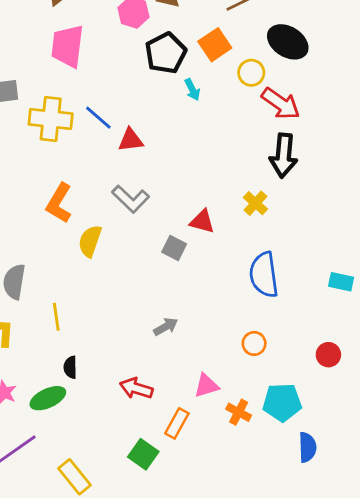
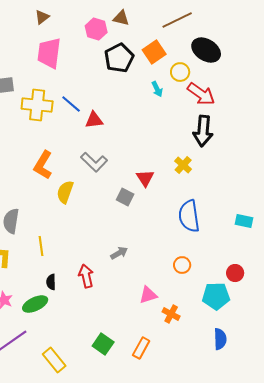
cyan arrow: (192, 90) -> (157, 89), moved
red triangle: (202, 221) -> (145, 178), turned 42
red arrow: (136, 388) -> (86, 276), moved, turned 60
cyan pentagon: (282, 402) -> (216, 296), moved
orange rectangle: (177, 423) -> (141, 348), moved

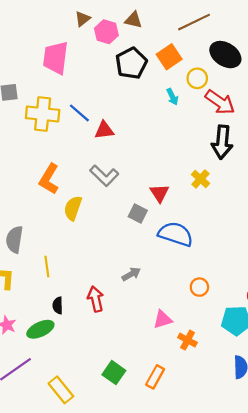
brown triangle: (42, 17) -> (83, 19), moved
blue semicircle: (189, 216) -> (176, 234), moved, turned 116

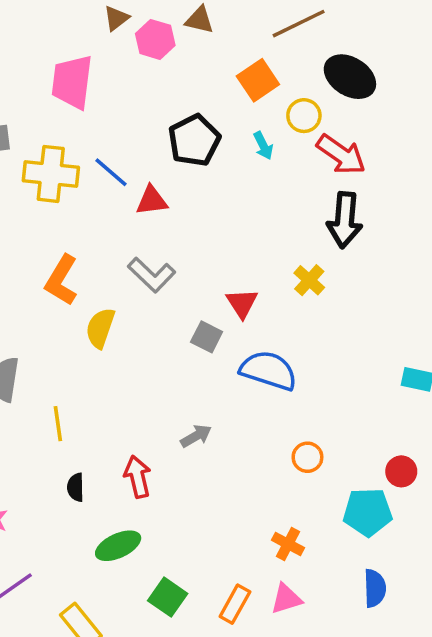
black pentagon: (131, 63) -> (194, 140), moved
pink triangle: (163, 320) -> (286, 599), moved
green ellipse: (40, 329) -> (118, 546), moved

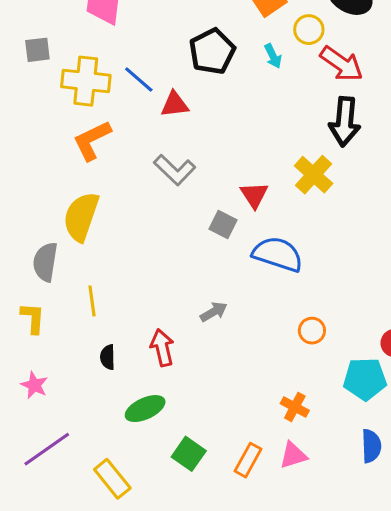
orange L-shape: (61, 280) -> (92, 140), moved, turned 33
yellow cross: (309, 280) -> (314, 175), size x1.4
yellow semicircle: (100, 328) -> (81, 217), moved, size x1.4

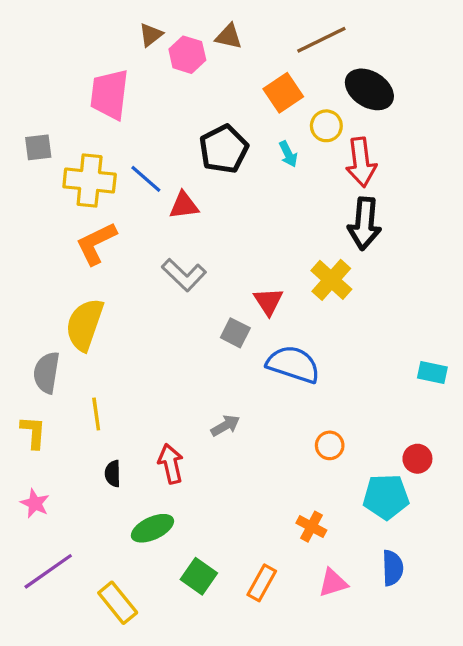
red arrow: (342, 64) -> (361, 162), turned 48
pink triangle: (293, 455) -> (333, 583), moved

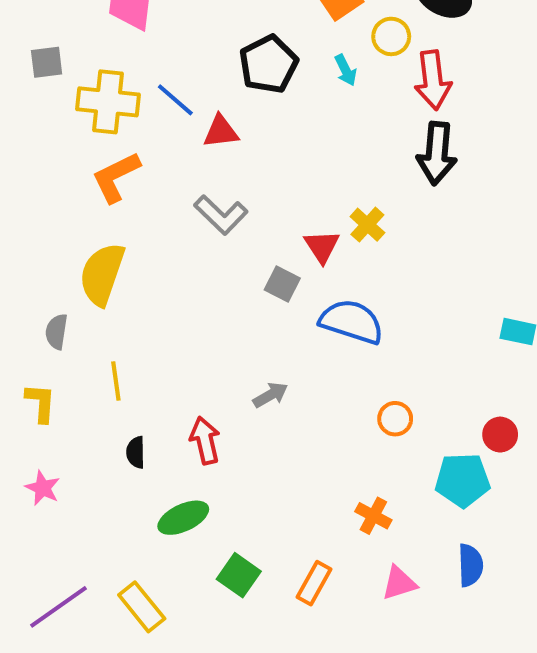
yellow cross: (331, 280) -> (367, 225), moved, size x0.7
gray semicircle: (47, 373) -> (56, 332), size x0.7
purple line: (48, 571) -> (58, 607), moved

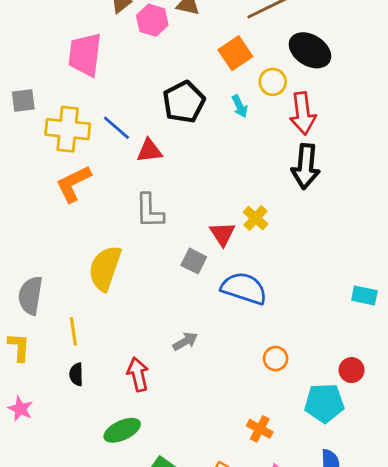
gray L-shape: (221, 215) -> (149, 211), turned 45
yellow semicircle: (102, 274) -> (105, 268), moved
gray semicircle: (56, 332) -> (30, 295), size x1.5
black semicircle: (136, 452) -> (76, 374), moved

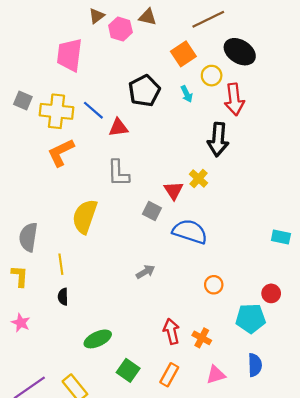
gray square: (23, 101) -> (23, 100), moved, turned 30
black arrow: (306, 166) -> (218, 139), moved
red arrow: (138, 374) -> (171, 331), moved

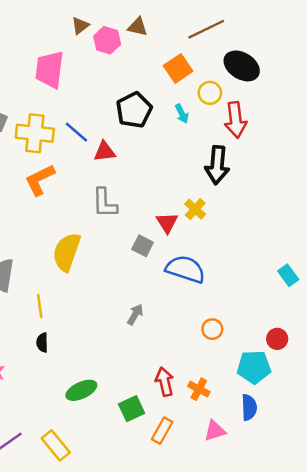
cyan rectangle: (281, 237) -> (288, 275), turned 42
gray arrow: (145, 272) -> (135, 314), turned -30
blue semicircle: (255, 365) -> (249, 407), moved
green square: (128, 370) -> (132, 409), moved, turned 30

